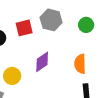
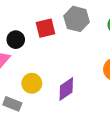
purple diamond: (42, 62) -> (66, 89), moved

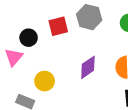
purple diamond: (66, 89) -> (88, 67), moved

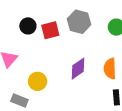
black circle: (29, 38) -> (28, 26), moved

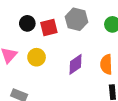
yellow circle: (38, 81) -> (37, 57), moved

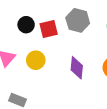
purple diamond: (75, 64) -> (77, 68), turned -50

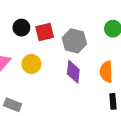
gray hexagon: (78, 20) -> (74, 41), moved

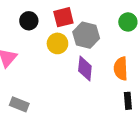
red square: (45, 32) -> (63, 17), moved
yellow circle: (31, 64) -> (57, 43), moved

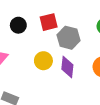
yellow circle: (57, 43) -> (43, 61), moved

